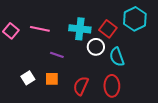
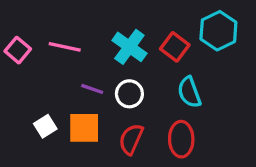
cyan cross: (80, 29) -> (129, 47), turned 30
white circle: (96, 47) -> (129, 94), moved
orange square: (52, 79) -> (84, 128), size x1.5

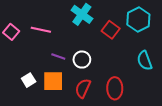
cyan cross: (129, 47) -> (82, 14), moved
cyan semicircle: (189, 92) -> (145, 61), moved

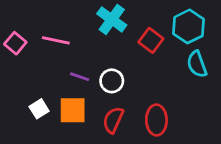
cyan semicircle: (145, 61) -> (197, 64), moved

